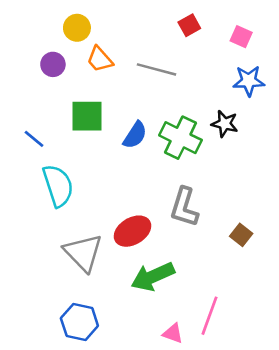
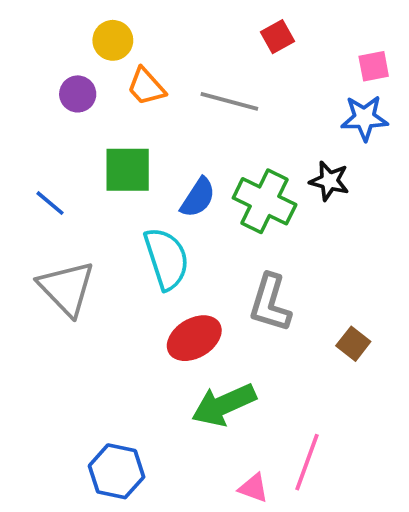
pink square: (241, 37) -> (374, 66), moved, turned -35
cyan semicircle: (58, 186) -> (166, 259), moved
gray triangle: (83, 253) -> (67, 288), moved

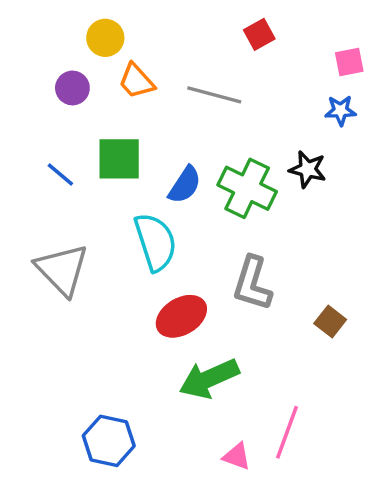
blue star: (364, 118) -> (341, 110), size x0.7
blue line: (50, 203) -> (60, 174), moved

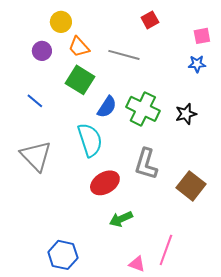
green square: (119, 159) -> (80, 80), moved, turned 32
black star: (308, 169) -> (186, 114), moved, turned -30
brown square: (330, 322) -> (191, 186), size x1.6
green arrow: (209, 379) -> (121, 219), size x0.7

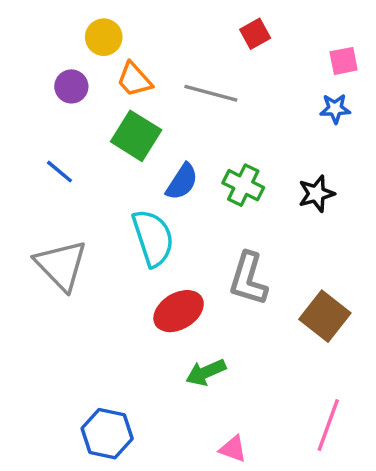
green cross: (143, 109) -> (243, 185), size x0.7
pink line: (166, 250) -> (328, 425), moved

